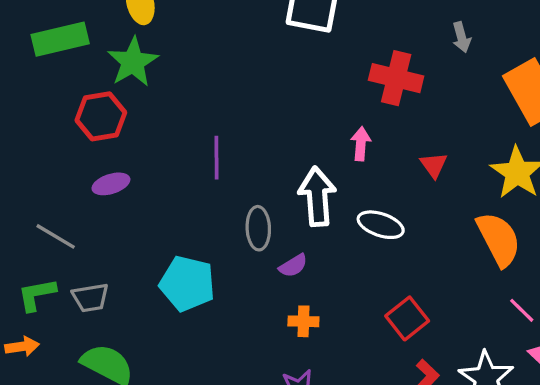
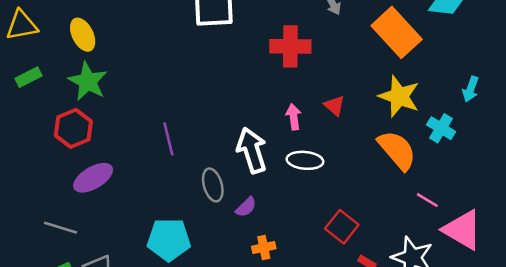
green rectangle: (60, 39) -> (29, 77), size x0.6
pink arrow: (361, 144) -> (294, 117), moved
purple ellipse: (111, 184) -> (93, 178), size x1.4

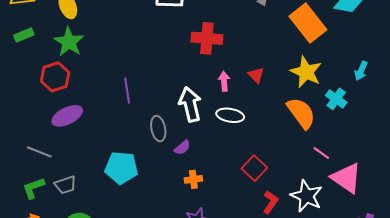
red cross: (290, 46) -> (207, 38), moved

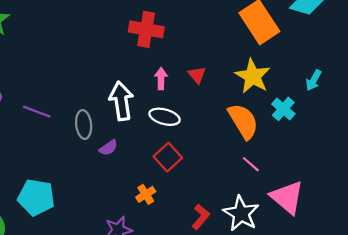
purple line: (127, 91) -> (37, 112), moved, turned -65
pink line: (321, 153) -> (251, 164), moved
cyan pentagon: (121, 168) -> (36, 197), moved
red square: (254, 168) -> (168, 157), moved
orange cross: (193, 179) -> (146, 194), moved, turned -30

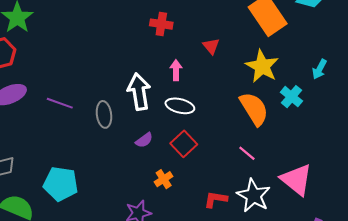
red cross: (146, 29) -> (161, 24), size x0.7
red triangle: (197, 75) -> (211, 46), moved
purple semicircle: (108, 148) -> (144, 140), moved
pink line: (251, 164) -> (247, 153), moved
red L-shape: (201, 217) -> (216, 199), turned -120

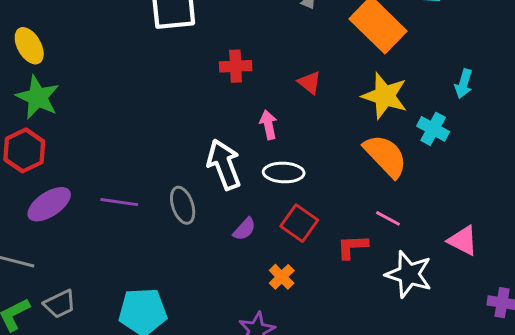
pink triangle: (296, 180) -> (463, 241), size x0.7
red L-shape: (216, 199) -> (352, 247), moved

